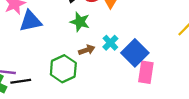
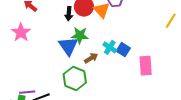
blue triangle: (30, 21) -> (68, 46), moved, turned -40
blue square: (135, 53) -> (123, 50), moved, size x0.6

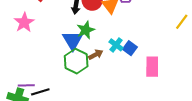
green star: (80, 35) -> (86, 30), turned -30
green hexagon: (75, 78) -> (76, 61), moved

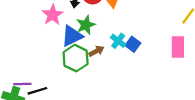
pink star: (24, 22) -> (53, 15), moved
blue triangle: (73, 40) -> (72, 36), turned 35
pink rectangle: (152, 67) -> (178, 47), moved

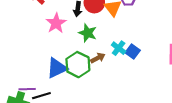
green star: (86, 25) -> (88, 33), turned -30
blue triangle: (72, 36) -> (57, 68), moved

